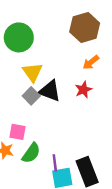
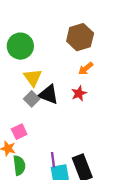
pink square: (18, 132) -> (19, 132), turned -35
green semicircle: (31, 153) -> (19, 165), moved, turned -42

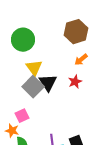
black triangle: (48, 94) -> (48, 83), turned 36
gray square: (32, 99) -> (33, 87), size x1.5

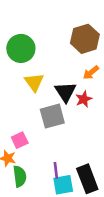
black triangle: (48, 83) -> (66, 92), moved
gray square: (33, 87) -> (52, 116), moved, turned 30

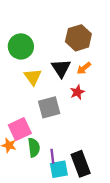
black triangle: (66, 92) -> (61, 68), moved
pink square: (20, 140) -> (20, 129), size x1.5
green semicircle: (20, 176) -> (34, 148), moved

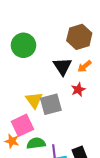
yellow triangle: (33, 77) -> (34, 100), moved
green semicircle: (34, 148) -> (36, 143), turned -90

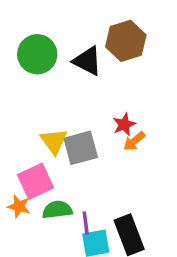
black triangle: (62, 66) -> (87, 61), moved, turned -30
orange arrow: (85, 66) -> (134, 141), moved

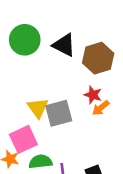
brown hexagon: (126, 41) -> (98, 58), moved
red star: (124, 124) -> (93, 95), turned -30

